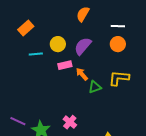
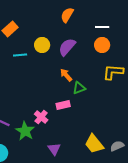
pink rectangle: (65, 65) -> (63, 105), moved
yellow L-shape: (119, 78) -> (113, 72), moved
pink cross: (70, 122) -> (41, 117), moved

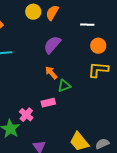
yellow circle: (42, 45) -> (33, 12), moved
orange circle: (102, 45) -> (98, 46), moved

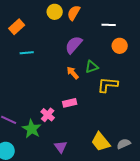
yellow L-shape: (98, 70) -> (108, 85), moved
green triangle: (64, 86) -> (92, 67), moved

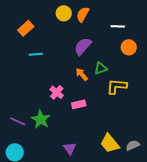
pink cross: (48, 115) -> (57, 92), moved
green star: (32, 129) -> (41, 119), moved

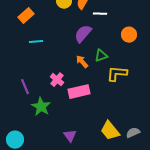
white line: (118, 26) -> (100, 14), moved
pink rectangle: (79, 104) -> (79, 92), size x1.5
purple line: (18, 121) -> (25, 87), moved, turned 42

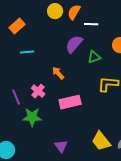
green triangle: (101, 56) -> (94, 57), moved
orange arrow: (82, 62) -> (58, 73), moved
pink cross: (57, 80) -> (38, 91), moved
green star: (41, 107) -> (32, 117), turned -30

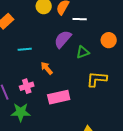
cyan line: (27, 52) -> (25, 49), moved
pink cross: (38, 91) -> (27, 86), turned 32

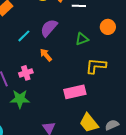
purple semicircle: (63, 39) -> (49, 28), moved
cyan line: (25, 49) -> (24, 36), turned -40
pink rectangle: (59, 97) -> (75, 92), moved

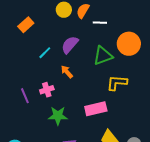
orange circle: (108, 27) -> (129, 44), size x1.5
green triangle: (82, 39) -> (103, 56), size x1.5
green star: (20, 99) -> (58, 116), moved

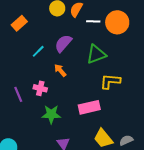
orange circle: (129, 44) -> (117, 22), moved
pink cross: (47, 90) -> (40, 88), turned 32

